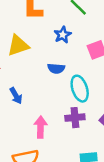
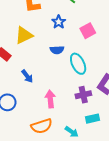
purple cross: (75, 118) -> (83, 95), moved

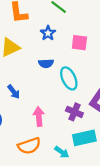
pink square: (88, 31) -> (79, 43), turned 35
purple cross: (83, 95) -> (74, 112), turned 35
cyan rectangle: (93, 119) -> (84, 138), size x1.5

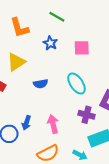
blue semicircle: (46, 63) -> (41, 84), moved
blue arrow: (14, 92) -> (26, 123), moved, turned 64

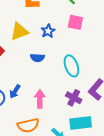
blue star: (50, 43) -> (48, 31), moved
pink square: (82, 48) -> (75, 22), moved

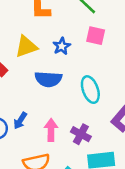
blue semicircle: (37, 58) -> (48, 79), size x1.5
purple cross: (74, 98) -> (81, 134), moved

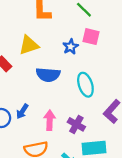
blue star: (62, 46) -> (71, 47), moved

